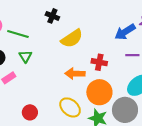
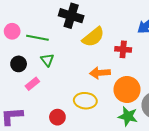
black cross: (52, 16) -> (71, 16), size x1.6
red cross: (99, 62) -> (123, 49), moved
yellow ellipse: (70, 107) -> (85, 101), moved, turned -30

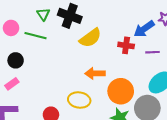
red cross: (123, 49) -> (126, 45), moved
green triangle: (47, 60) -> (43, 14), moved
pink rectangle: (32, 84) -> (12, 84), moved

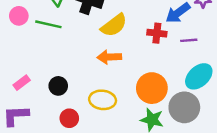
black circle: (16, 60) -> (58, 86), moved
orange arrow: (95, 73) -> (109, 57), moved

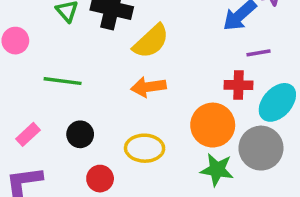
green line: (48, 24) -> (63, 81), moved
red cross: (157, 33) -> (239, 85), moved

